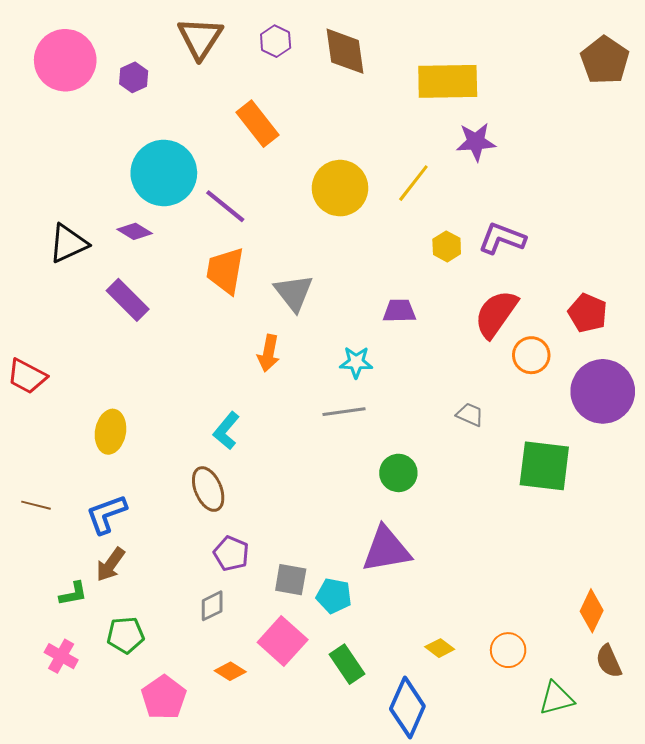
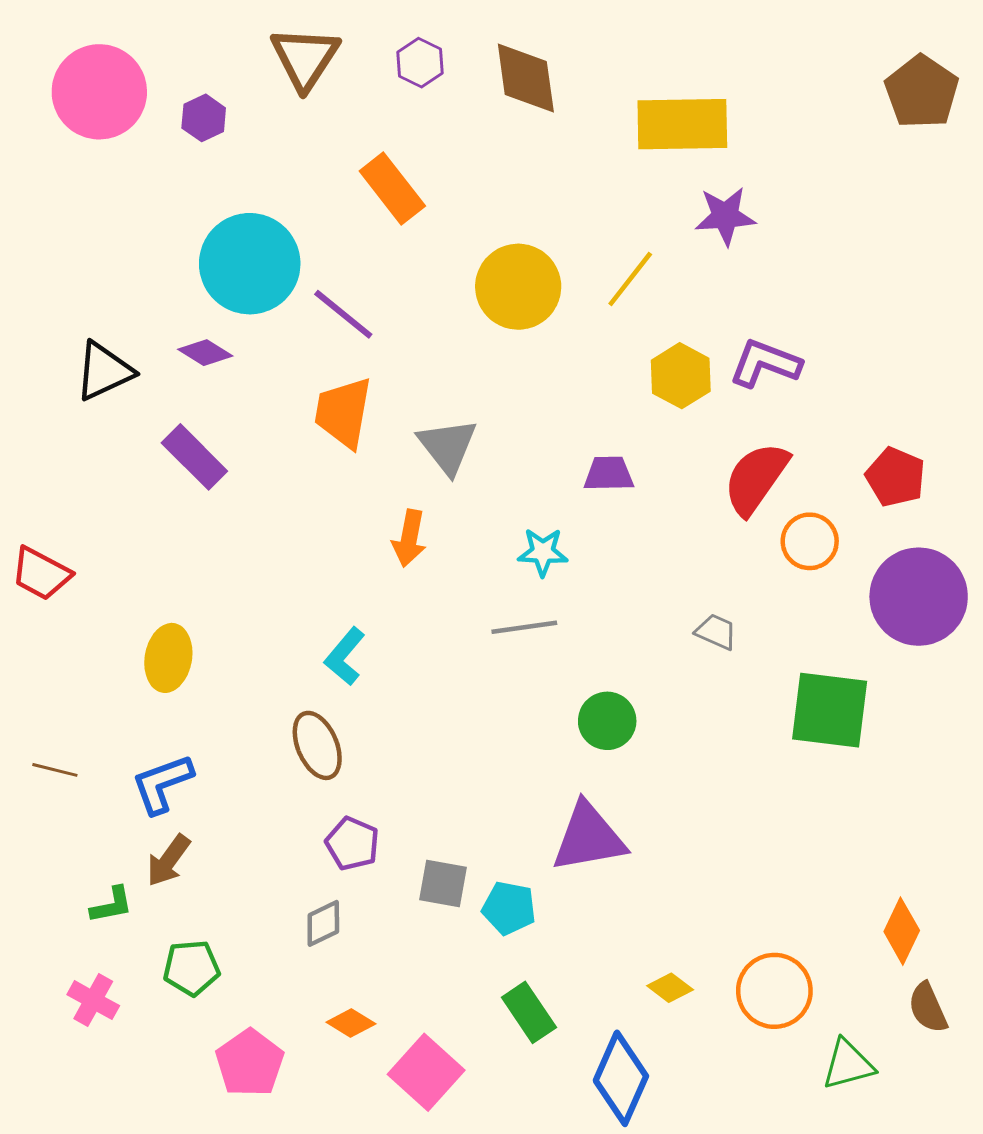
yellow hexagon: (447, 246) -> (681, 376), size x1.4
pink square: (283, 641) -> (426, 1072), moved
orange circle: (508, 650) -> (774, 991), size x1.4

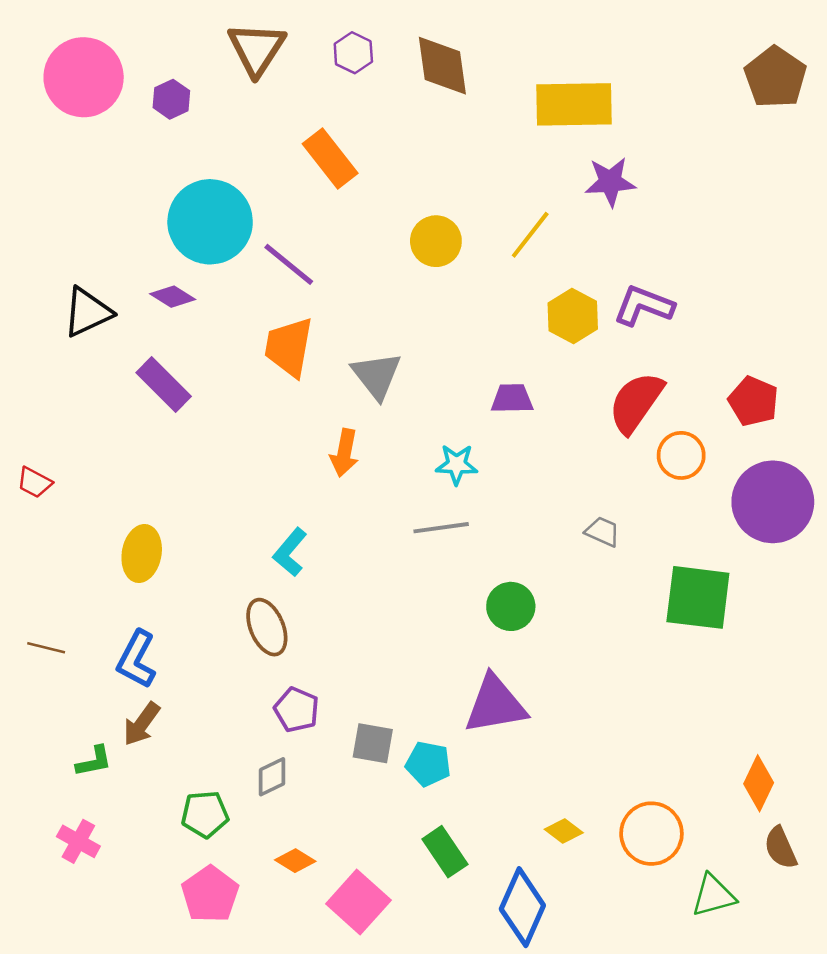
yellow circle: (518, 287) -> (436, 241), size x0.7
red trapezoid: (41, 574) -> (35, 483), size x0.7
blue L-shape: (162, 784) -> (136, 659), turned -42
green pentagon: (191, 968) -> (205, 814), moved

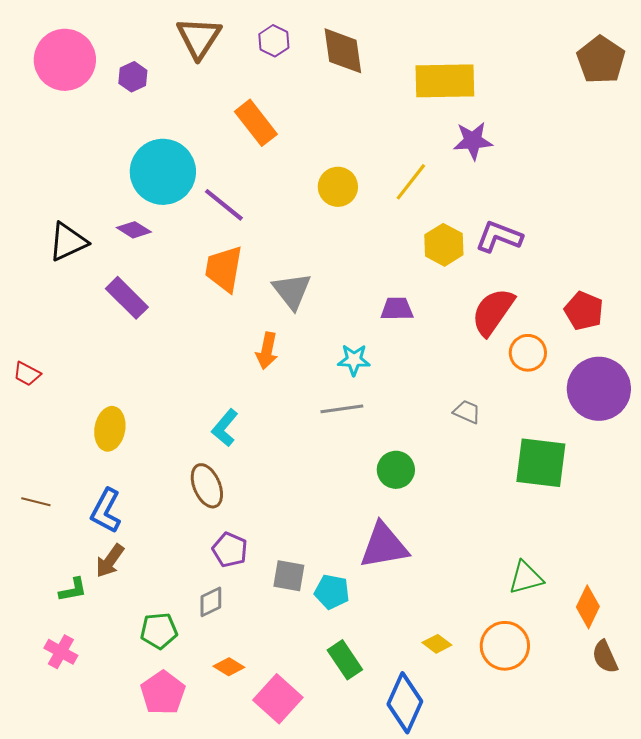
green triangle: (713, 896) -> (526, 578), moved

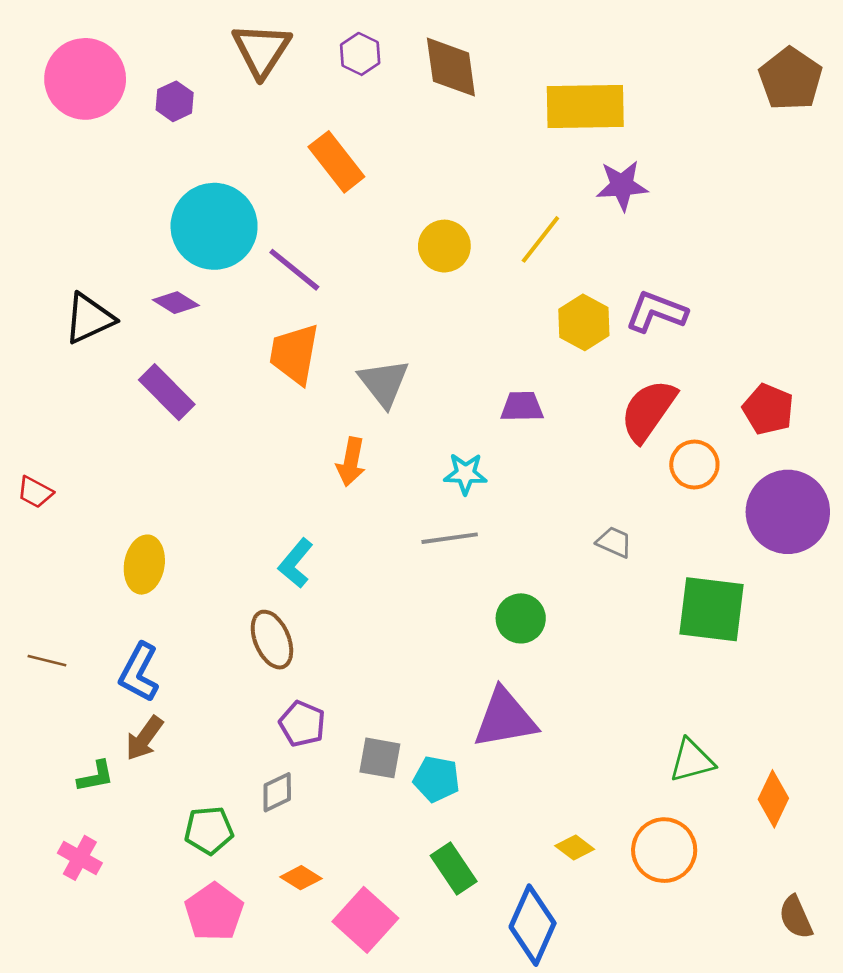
brown semicircle: (605, 657) -> (796, 917), moved

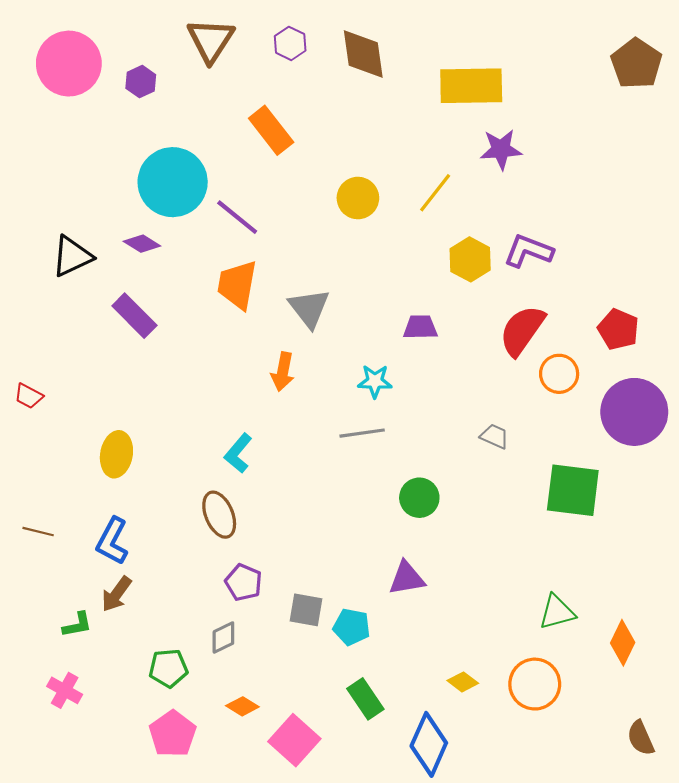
purple triangle: (505, 718) -> (407, 578), size x0.7

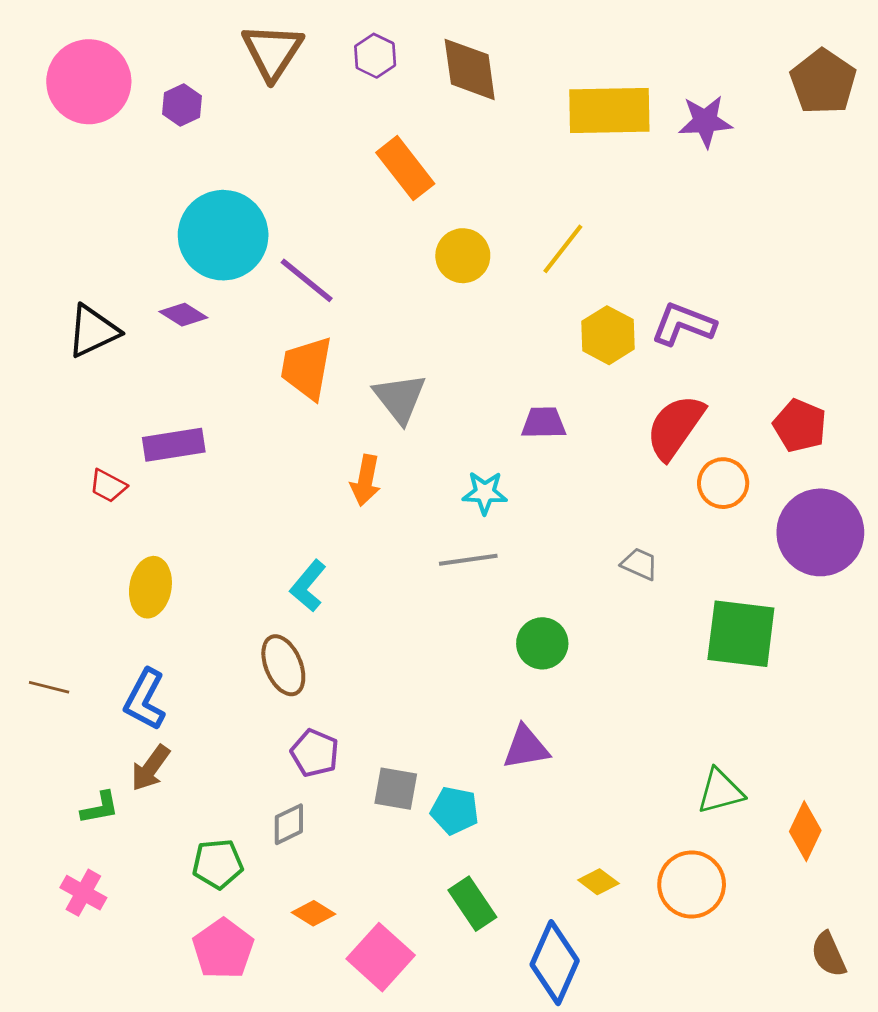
orange rectangle: (271, 130) -> (405, 168), moved
purple star: (501, 149) -> (705, 121), moved
purple rectangle: (134, 316) -> (174, 445), moved, turned -54
red trapezoid: (29, 396) -> (108, 486), moved

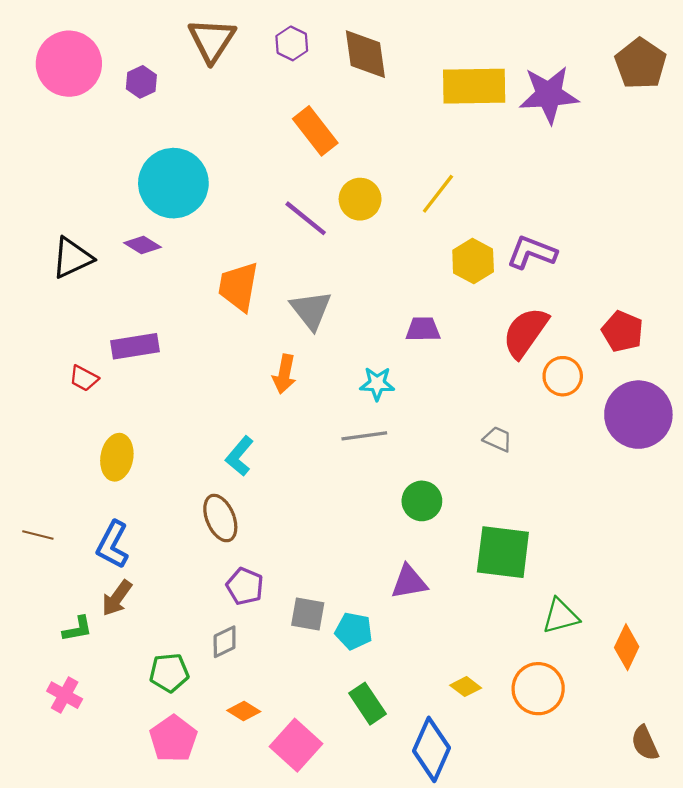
purple star: (705, 121) -> (549, 95), size x1.4
purple line: (307, 280) -> (306, 218), moved
green square: (741, 634) -> (503, 552), moved

